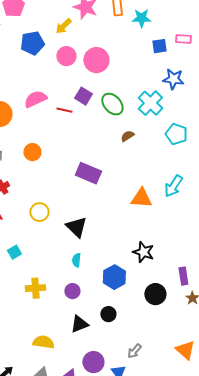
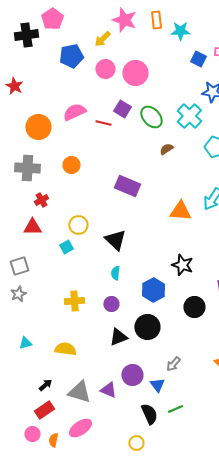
blue square: (159, 46) -> (198, 59), turned 35
cyan square: (14, 252) -> (66, 247), moved
black circle: (108, 314) -> (147, 327), size x1.6
yellow semicircle: (43, 342) -> (65, 349), moved

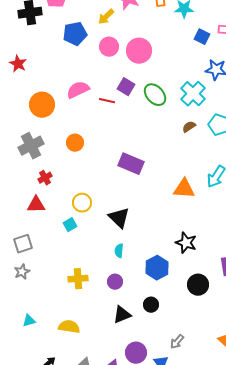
brown semicircle: (166, 149) -> (189, 127), moved
gray cross: (27, 168) -> (31, 146), turned -30
black circle: (147, 327) -> (151, 305), size x0.6

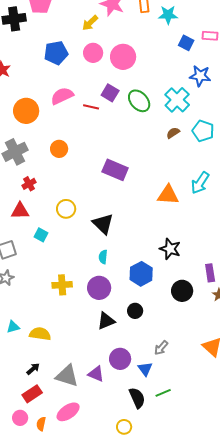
blue pentagon: (75, 34) -> (56, 53), moved
cyan square: (70, 225) -> (41, 235), moved, turned -32
purple circle: (115, 282) -> (99, 288), size x1.5
yellow semicircle: (69, 327) -> (40, 334), moved

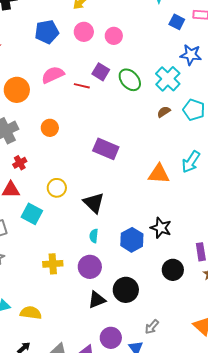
pink circle: (123, 57) -> (114, 36), size x0.7
cyan square: (41, 235) -> (32, 214), size x1.5
blue hexagon: (141, 274) -> (132, 240), moved
black circle: (135, 311) -> (126, 290), size x1.6

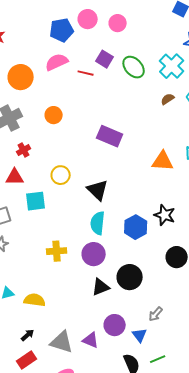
blue pentagon: (47, 32) -> (62, 30), moved
cyan square: (32, 214) -> (36, 201), turned -35
cyan semicircle: (94, 236) -> (98, 223), size x1.6

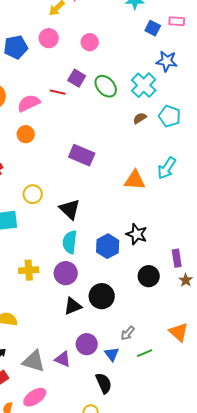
pink circle: (88, 19) -> (49, 38), moved
blue pentagon: (62, 30) -> (16, 47), moved
pink semicircle: (57, 62) -> (29, 103), moved
green line: (158, 359) -> (145, 353), moved

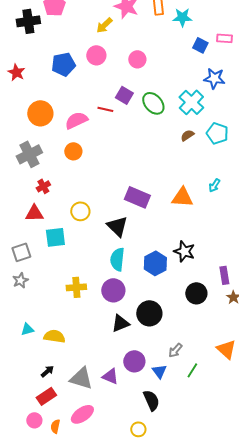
purple rectangle: (82, 155) -> (137, 197), moved
cyan arrow: (167, 168) -> (214, 185), size x0.6
green line: (145, 353) -> (192, 370), turned -35

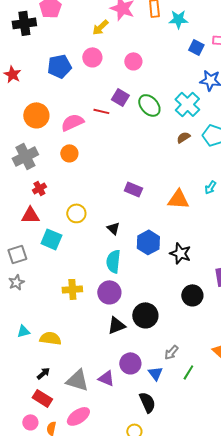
purple rectangle: (137, 197) -> (133, 189), moved, size x0.7
black triangle: (117, 226) -> (113, 228), size x0.6
cyan square: (55, 237) -> (51, 239), turned 30
blue hexagon: (155, 263) -> (148, 242), moved
red rectangle: (46, 396) -> (42, 398), turned 66

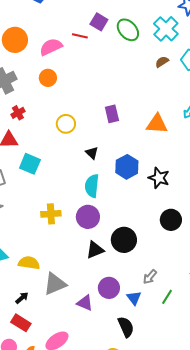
purple rectangle: (133, 189) -> (112, 114), turned 54
yellow circle: (76, 213) -> (66, 124), moved
gray triangle: (77, 380) -> (55, 284), moved, turned -40

